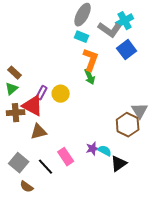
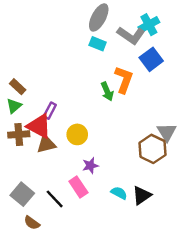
orange L-shape: (91, 60) -> (124, 80), moved
yellow circle: (61, 94) -> (77, 134), moved
brown triangle: (39, 132) -> (46, 144), moved
purple star: (93, 149) -> (90, 166), moved
cyan semicircle: (105, 151) -> (119, 193), moved

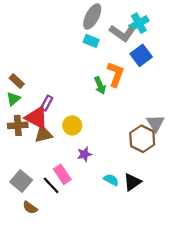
pink rectangle: (78, 187) -> (62, 174), moved

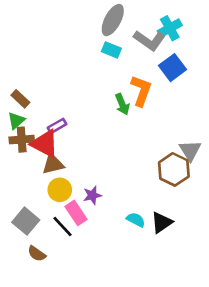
purple rectangle: (47, 103) -> (57, 126), turned 32
brown cross: (18, 125) -> (22, 140), moved
yellow circle: (72, 125) -> (60, 190), moved
purple star: (84, 154) -> (92, 195), moved

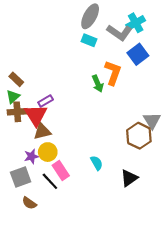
red triangle: (45, 144) -> (36, 115), turned 30
purple star: (92, 195) -> (31, 156), moved
cyan semicircle: (136, 220) -> (97, 163), moved, turned 32
gray square: (26, 221) -> (21, 177), turned 30

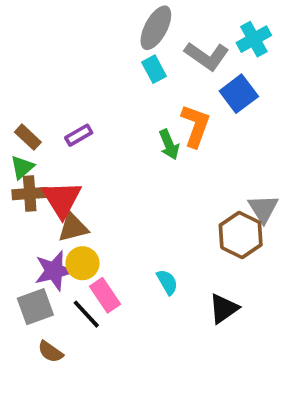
cyan cross: (136, 23) -> (254, 39), moved
cyan rectangle: (89, 40) -> (154, 69), turned 40
purple rectangle: (46, 101) -> (79, 135), moved
purple star: (31, 156) -> (54, 271), size x1.5

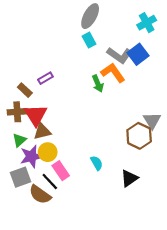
gray L-shape: (207, 56) -> (119, 55), moved
orange L-shape: (195, 126) -> (113, 73), turned -55
brown rectangle: (28, 137) -> (25, 90), moved
green triangle: (22, 167) -> (19, 140), moved
brown semicircle: (50, 352) -> (40, 195), moved, size x1.5

